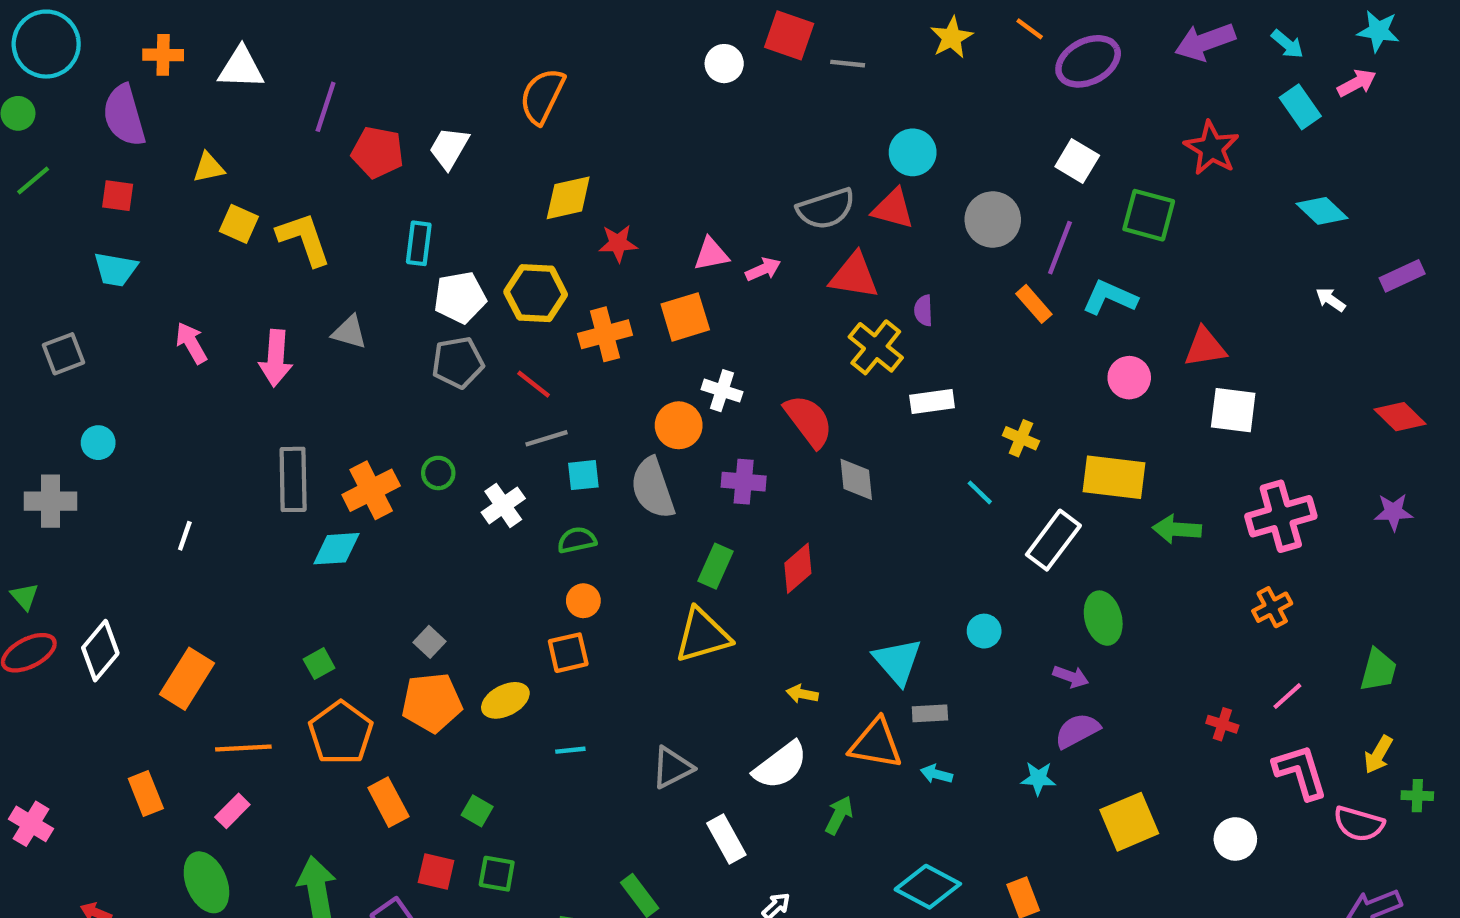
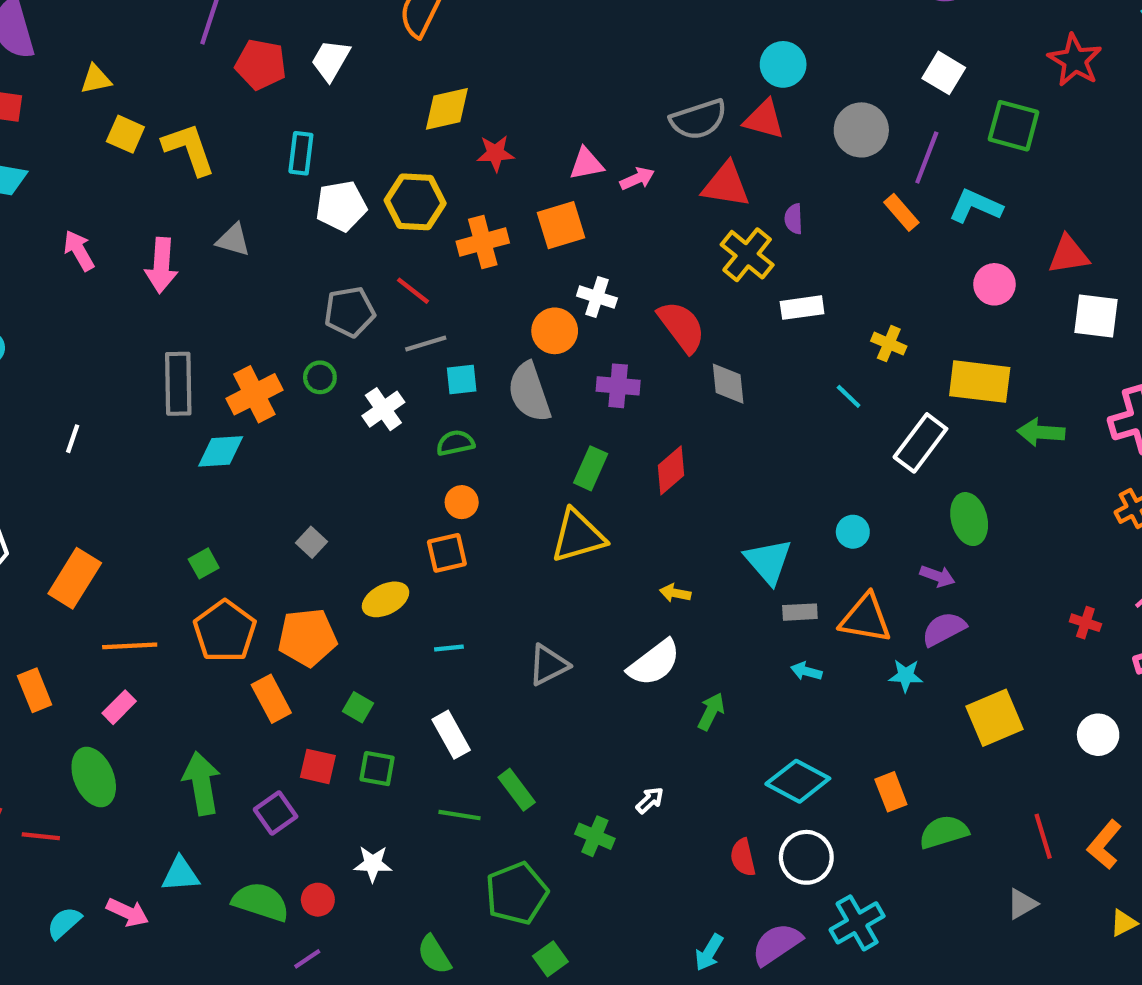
gray pentagon: (458, 362) -> (350, 312), moved
orange pentagon: (432, 703) -> (307, 637), moved
orange triangle: (876, 744) -> (866, 618), moved
white rectangle: (726, 839) -> (451, 735), moved

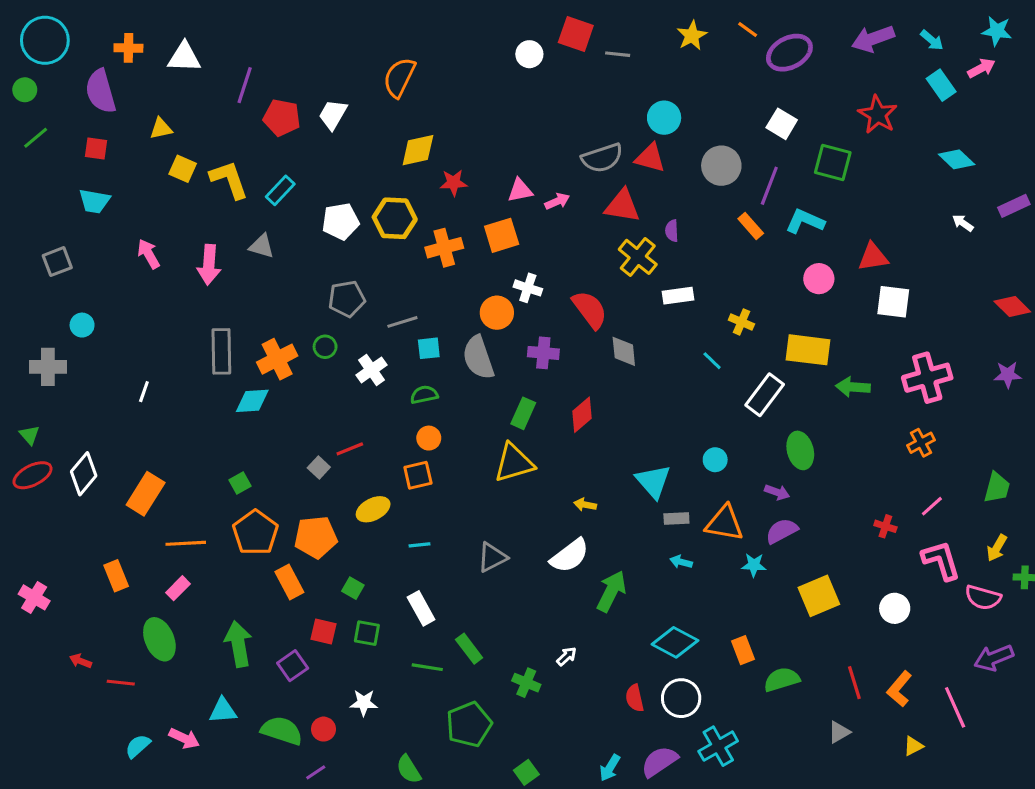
cyan rectangle: (301, 153) -> (280, 190), moved, turned 36
red line: (413, 291) -> (350, 449), moved, turned -60
green arrow: (711, 711) -> (611, 591), size x1.5
green square: (550, 959) -> (526, 772), moved

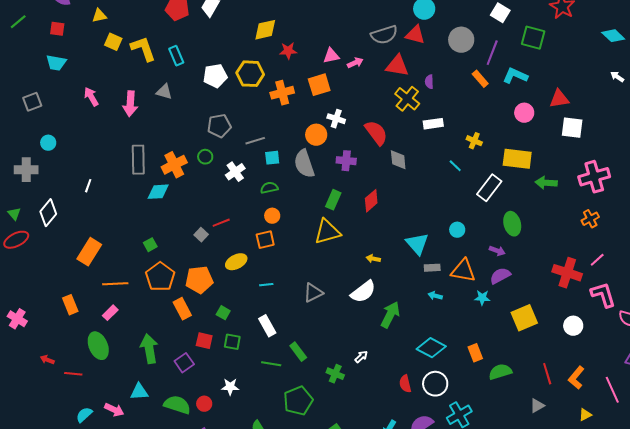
cyan rectangle: (280, 190) -> (176, 56), turned -66
white diamond: (84, 474) -> (48, 213), moved
red cross: (885, 526) -> (567, 273), size x2.0

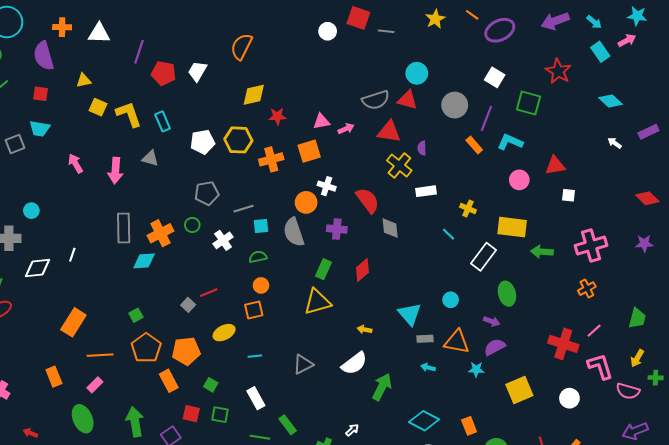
gray square: (32, 102) -> (15, 144), moved
white square: (572, 128) -> (568, 195), size x0.6
white diamond: (48, 213) -> (38, 268), moved, turned 44

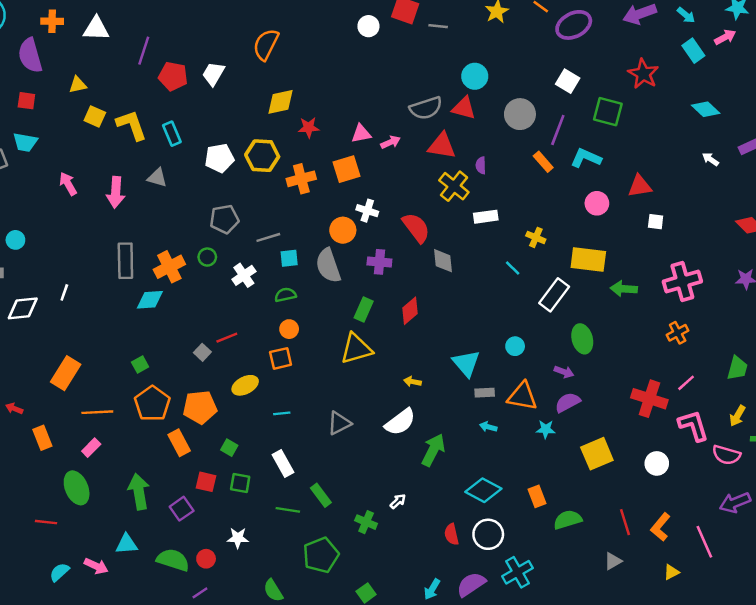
red arrow: (30, 433) -> (14, 408), moved

